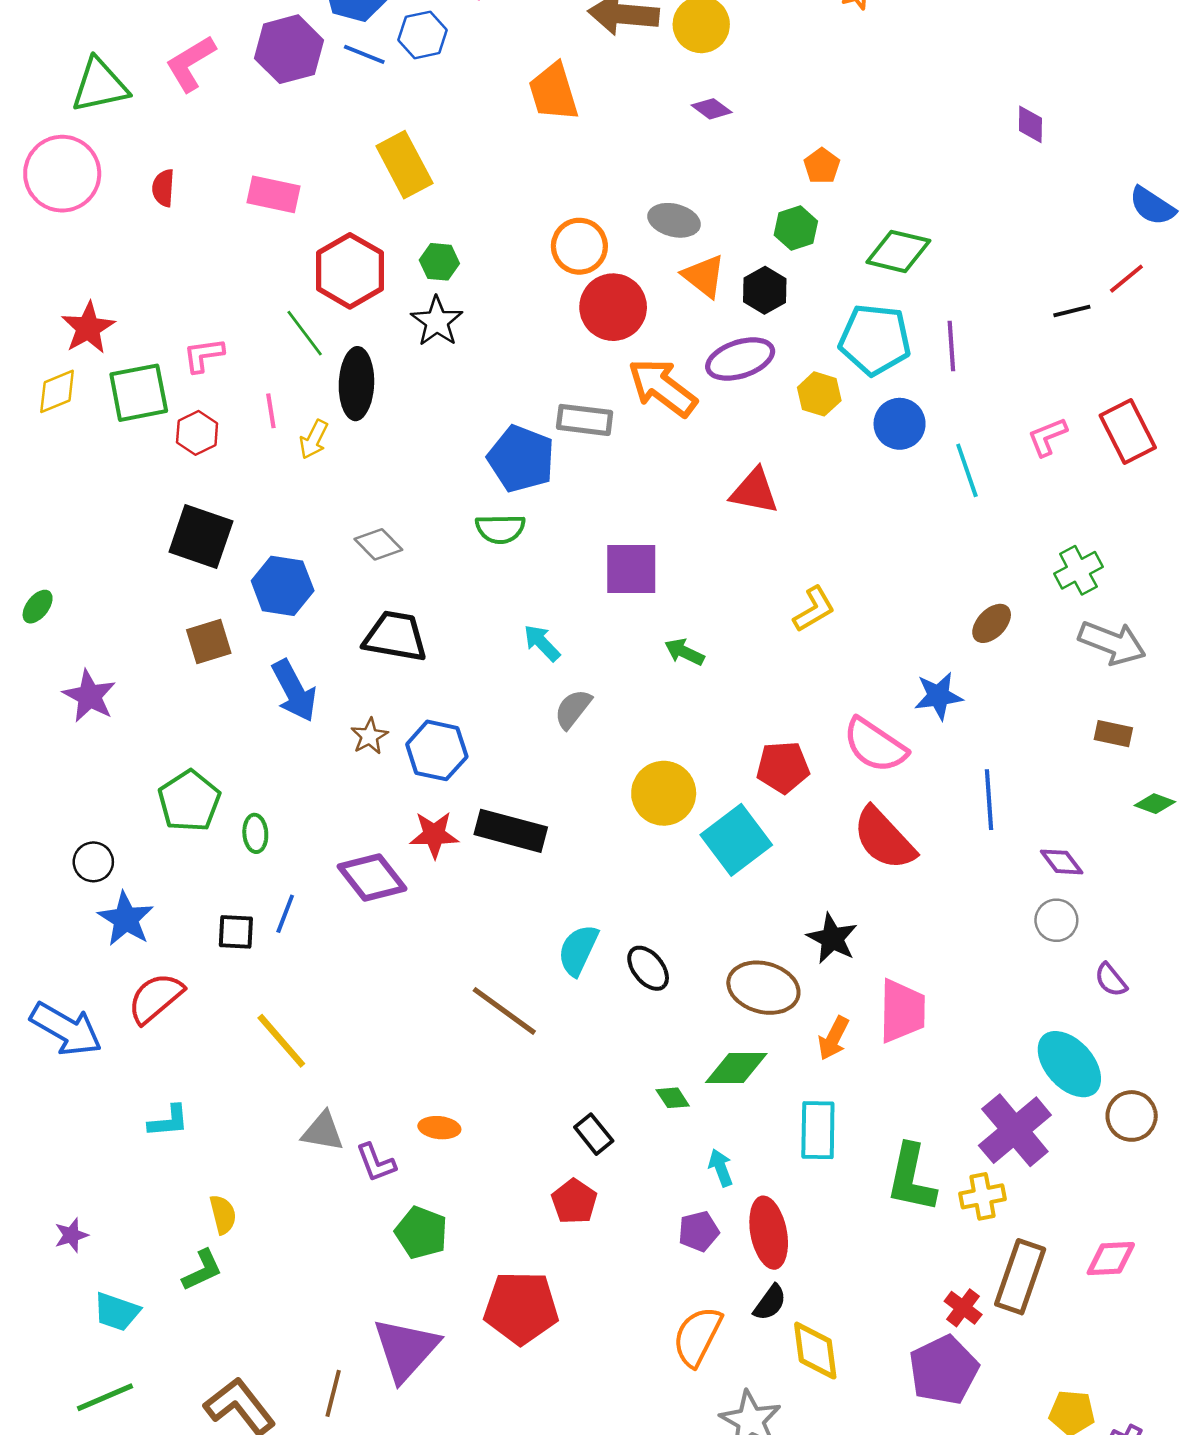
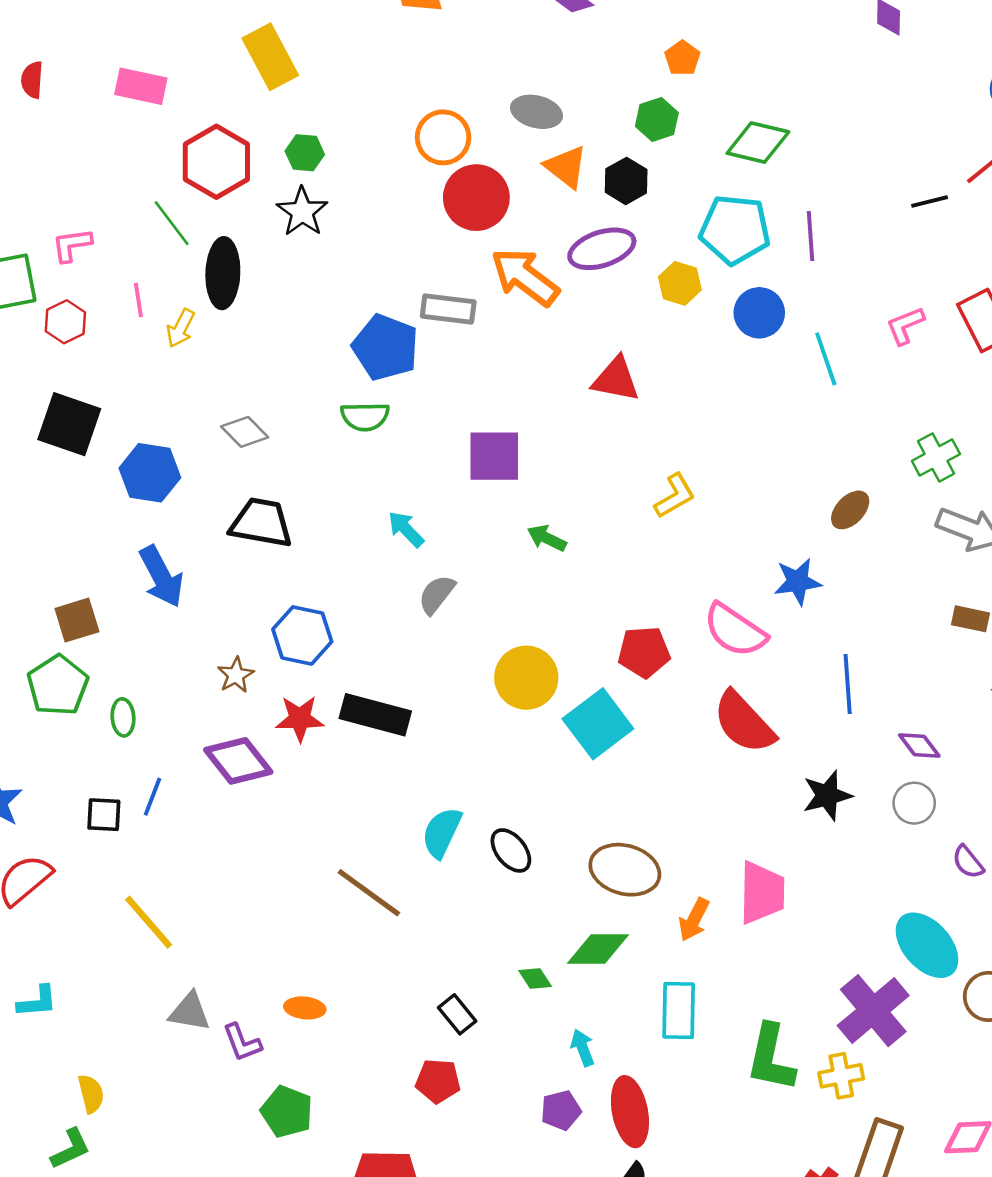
brown square: (209, 642) -> (77, 620), moved
brown star: (369, 736) -> (236, 675), moved
black star: (832, 938) -> (827, 795), moved, turned 30
red pentagon: (574, 1202) -> (438, 1081), turned -30

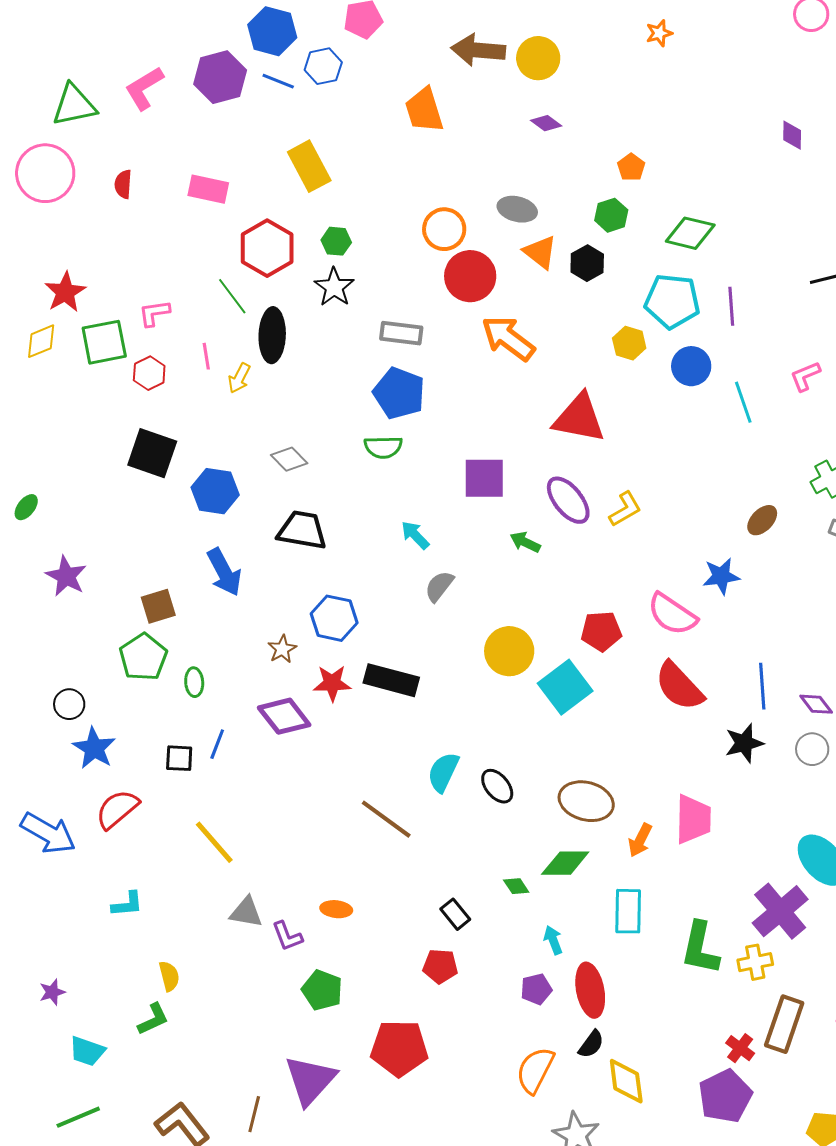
purple ellipse: (602, 249) -> (568, 500), moved, turned 69
gray rectangle: (448, 309) -> (401, 333), moved
red triangle: (616, 379) -> (579, 418), size x1.4
blue line: (848, 684) -> (762, 686), moved

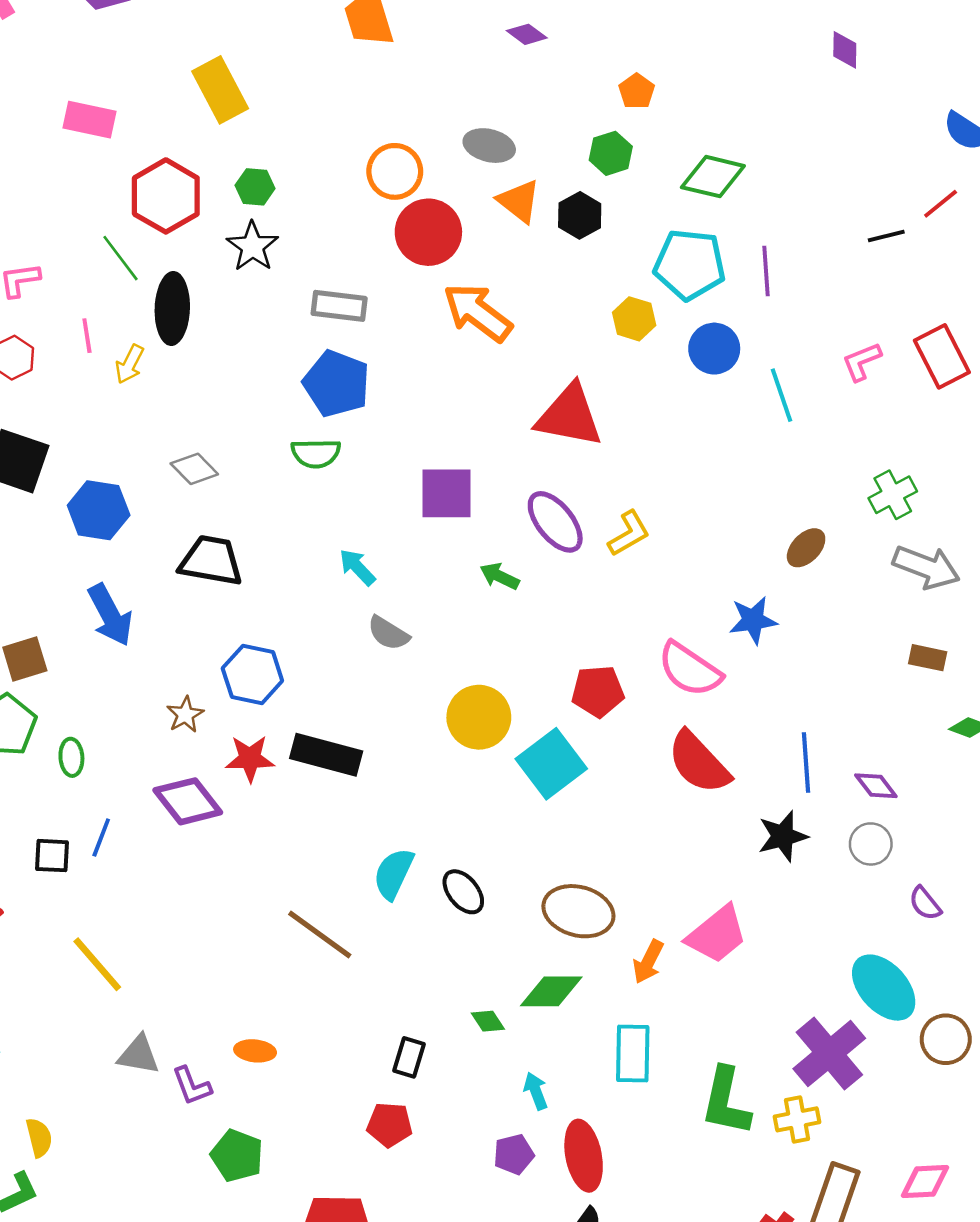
gray semicircle: (439, 586) -> (388, 633), turned -96
pink trapezoid: (693, 819) -> (717, 934), turned 50
black rectangle: (455, 914) -> (409, 1057), turned 56

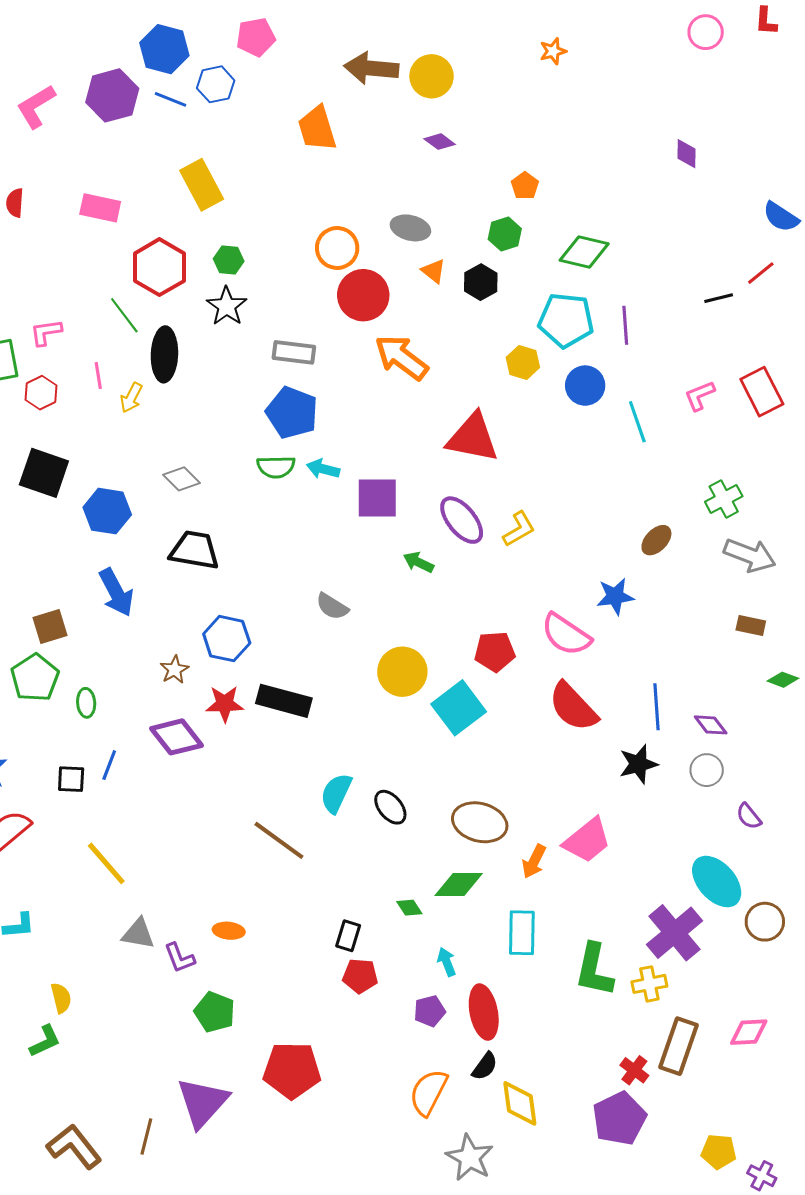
orange triangle: (519, 201) -> (434, 271), size x0.7
cyan arrow: (357, 567) -> (323, 469), moved, turned -32
red pentagon: (390, 1125) -> (360, 976), moved

